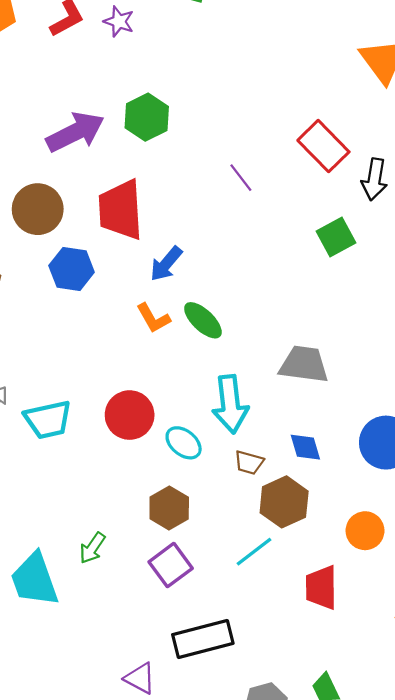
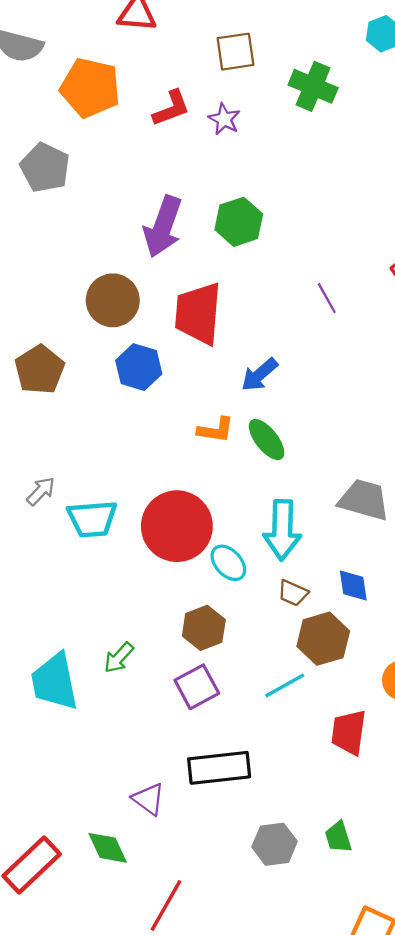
purple arrow: (75, 132) -> (163, 227), turned 128
blue arrow: (166, 264) -> (260, 375), moved
orange L-shape: (153, 318) -> (216, 430), turned -60
red circle: (130, 415) -> (177, 526), size x1.4

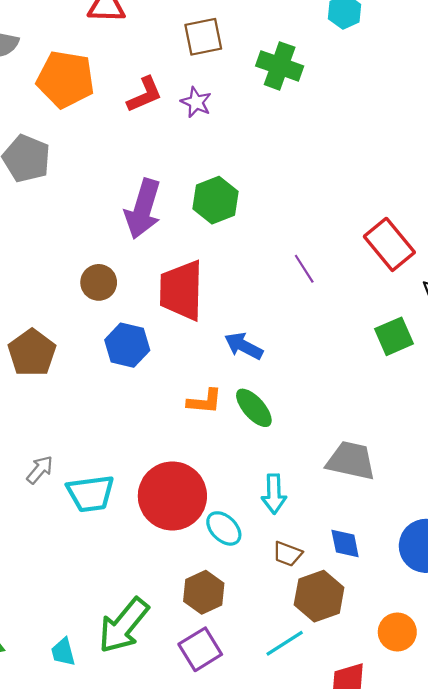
brown circle: (113, 300) -> (99, 282), size x0.7
blue arrow: (260, 375) -> (244, 346), turned 72
cyan arrow: (282, 530) -> (274, 494), size x0.7
green arrow: (119, 658) -> (124, 625), size x1.8
cyan trapezoid: (54, 682) -> (63, 652), size x0.5

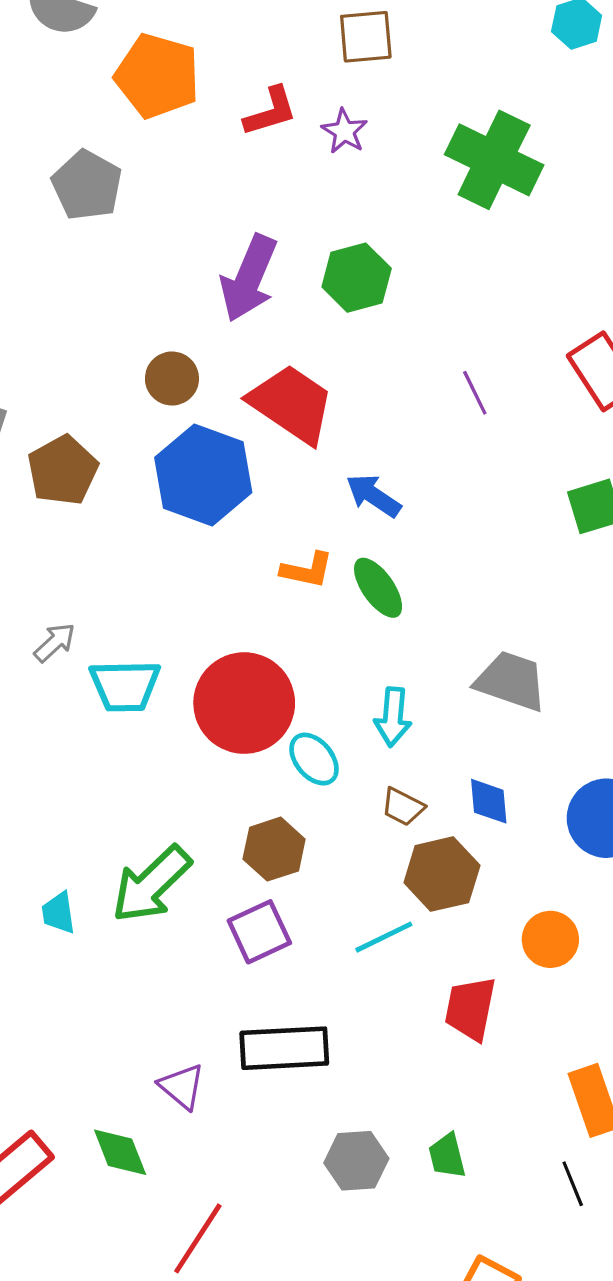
green cross: (280, 66) -> (494, 160), moved, size x1.4
red trapezoid: (181, 290) -> (292, 404), turned 116
blue hexagon: (127, 345) -> (203, 475), size x1.5

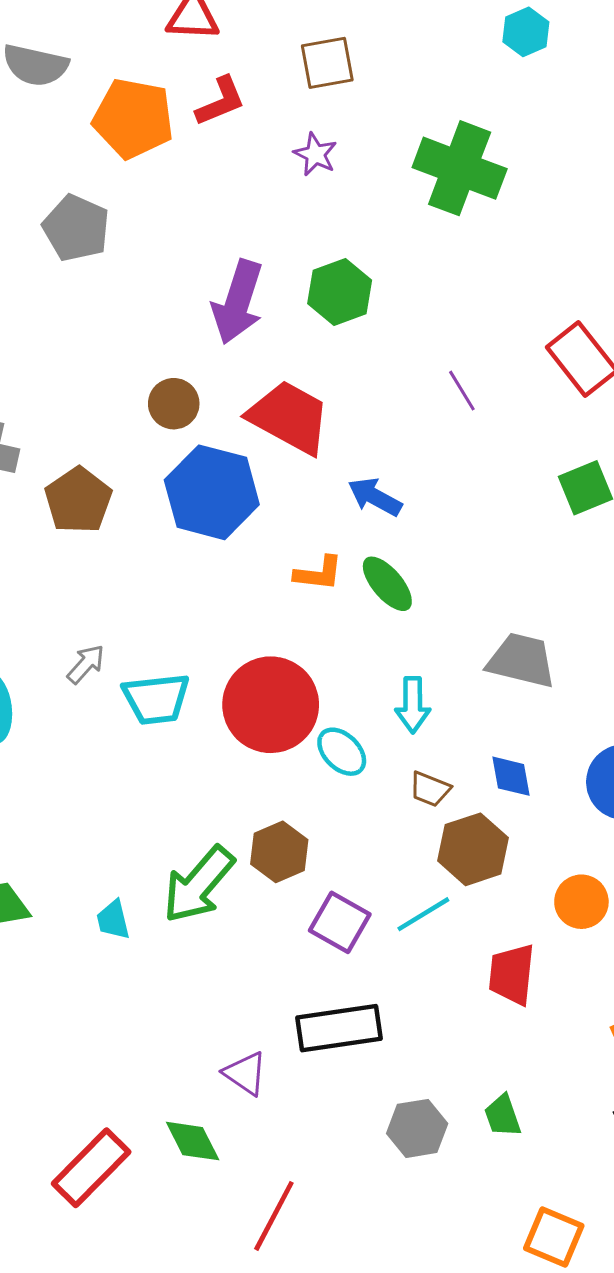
red L-shape: (270, 112) -> (220, 101), moved
brown hexagon: (274, 849) -> (279, 852), moved
purple square: (259, 932) -> (340, 922), moved, turned -30

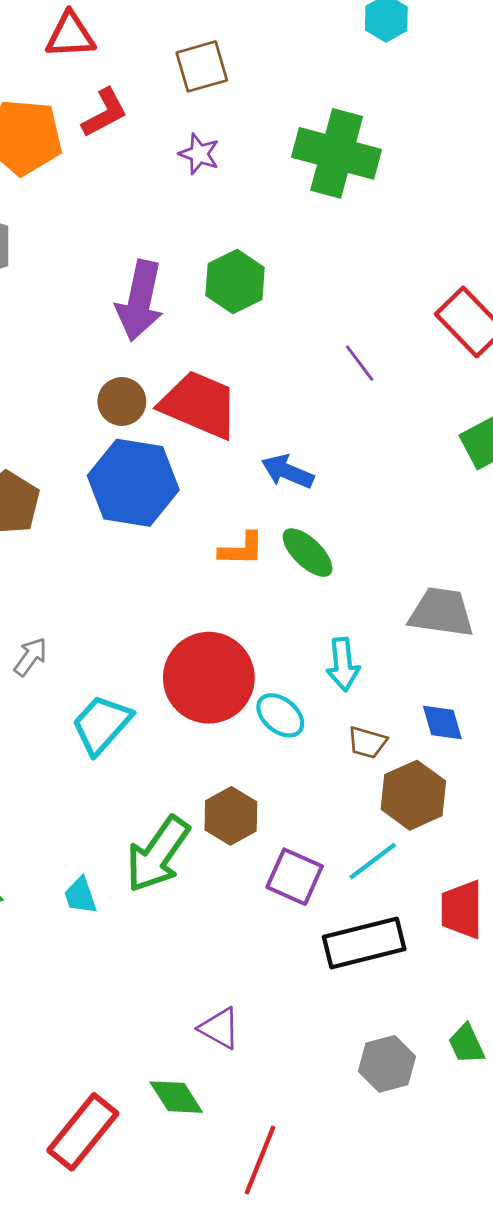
brown circle: (174, 404) -> (122, 401), moved
cyan trapezoid: (156, 699) -> (102, 724), moved, turned 144
black rectangle: (339, 1028) -> (364, 943), moved

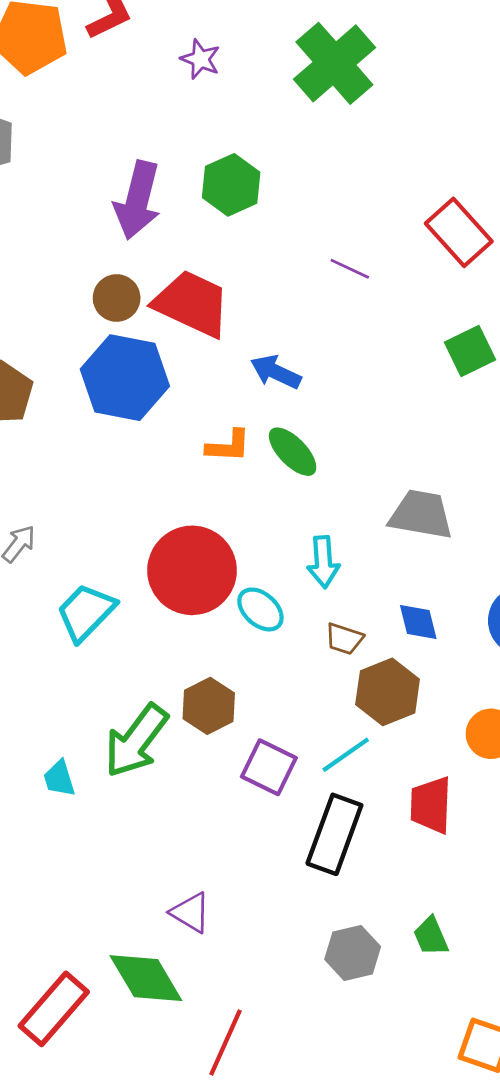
green cross: (337, 153) -> (334, 63), turned 32
purple line: (360, 363) -> (350, 269), turned -30
black rectangle: (364, 943) -> (334, 834), turned -58
green diamond: (176, 1097) -> (146, 978), size x1.4

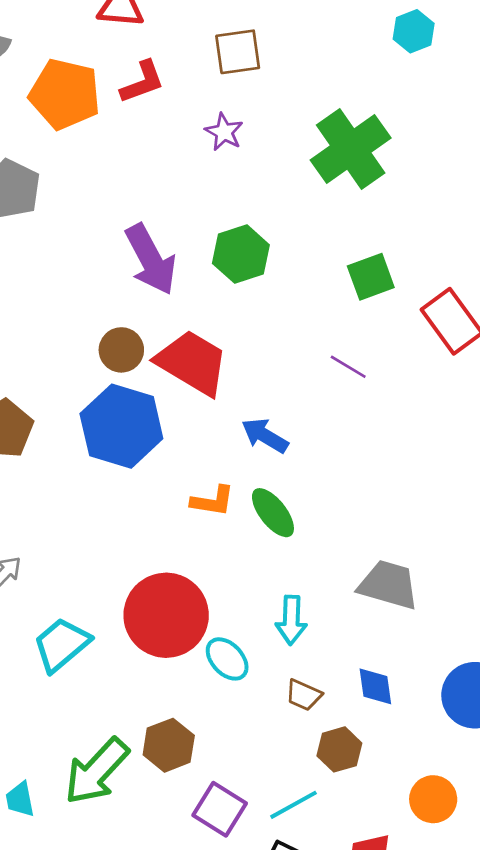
purple arrow: (138, 200) -> (151, 259), turned -48
purple line: (350, 269) -> (348, 367), moved
green square: (470, 351) -> (371, 277), moved
brown hexagon: (388, 692) -> (339, 749), size x0.7

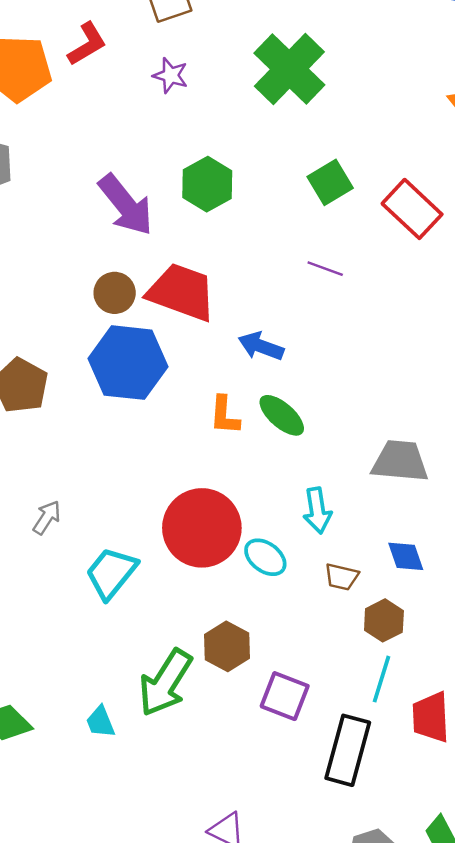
orange L-shape: (213, 501) -> (225, 415), turned 96
cyan line: (294, 805) -> (381, 679), moved, turned -33

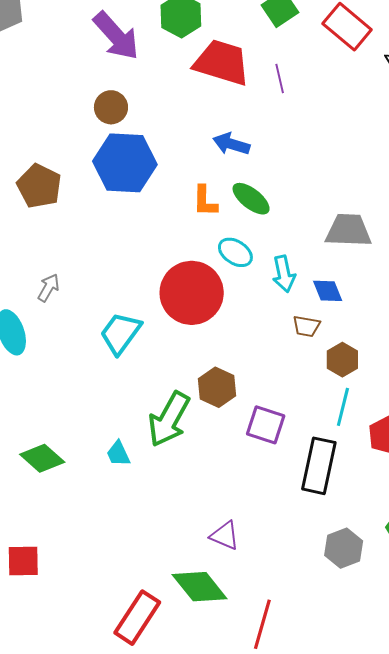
purple line: (325, 269) -> (280, 79), turned 60
red trapezoid: (182, 292) -> (222, 62), moved
gray arrow: (47, 518) -> (48, 288), moved
blue diamond: (406, 556) -> (328, 291), moved
cyan ellipse: (265, 557) -> (235, 252), moved

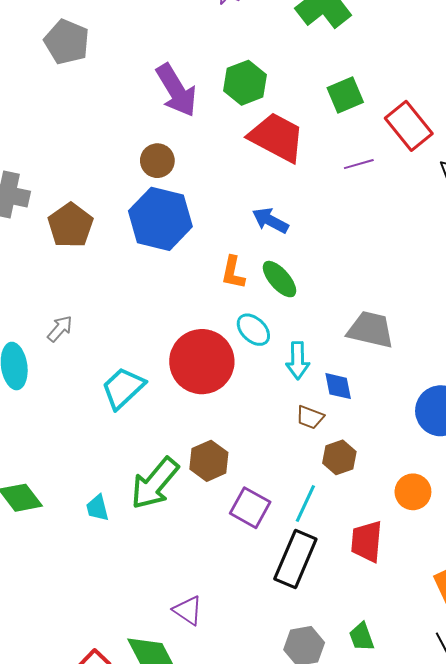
purple line: (280, 79) -> (359, 164), moved, turned 76
cyan line: (343, 407) -> (305, 504), moved

